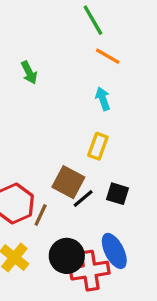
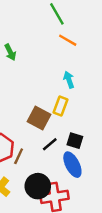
cyan arrow: (103, 99) -> (69, 80), moved
brown square: (68, 182) -> (39, 118), moved
blue ellipse: (114, 251) -> (72, 165), moved

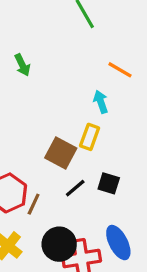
orange line: (68, 40) -> (120, 70), moved
blue ellipse: (72, 165) -> (118, 243), moved

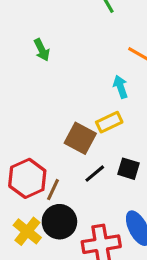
yellow rectangle: (90, 137) -> (109, 122), turned 45
black circle: (59, 244) -> (59, 222), moved

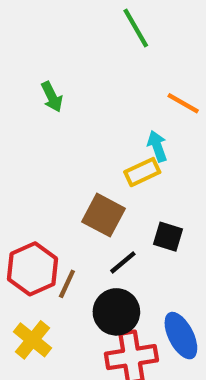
yellow rectangle: (109, 122) -> (142, 172), moved
black square: (128, 169) -> (168, 237), moved
black circle: (59, 222) -> (116, 312), moved

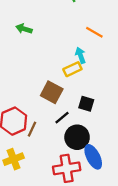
green arrow: (52, 97) -> (24, 29), turned 133
black circle: (116, 312) -> (77, 137), moved
yellow cross: (33, 340) -> (14, 159), turned 30

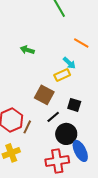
green arrow: (24, 29) -> (27, 50), moved
cyan arrow: (80, 55) -> (69, 63), turned 152

